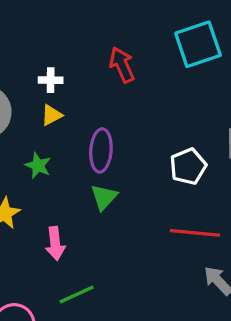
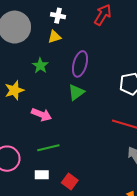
red arrow: (122, 65) -> (103, 15), turned 45
pink arrow: (55, 243) -> (41, 115), turned -72

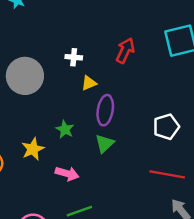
yellow triangle: (54, 37) -> (89, 83), moved
green star: (40, 66) -> (65, 129), moved

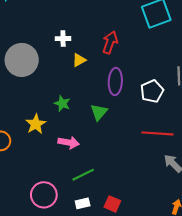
red arrow: (125, 51) -> (110, 42), moved
purple ellipse: (105, 110) -> (115, 81), moved

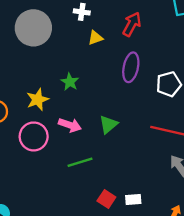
green triangle: (99, 112) -> (108, 124), moved
pink circle: (44, 195) -> (34, 136), moved
white rectangle: (83, 203) -> (133, 199), moved

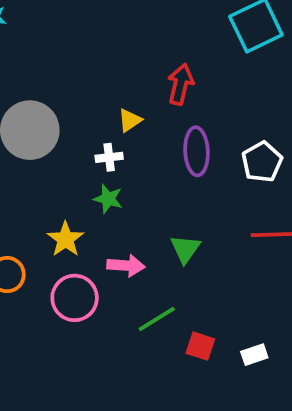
white cross: (82, 12) -> (109, 157), moved
red square: (106, 199) -> (200, 346), moved

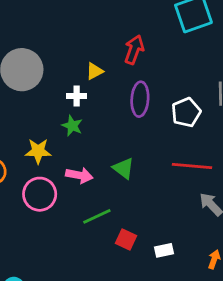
yellow star: (65, 239) -> (38, 151), turned 30
green triangle: (185, 249) -> (123, 168), turned -35

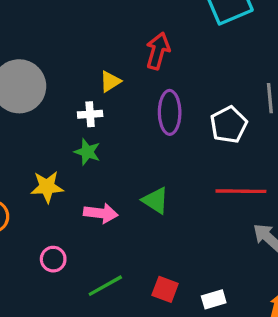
pink circle: (40, 194) -> (53, 259), moved, size x0.6
green line: (97, 216) -> (105, 286), moved

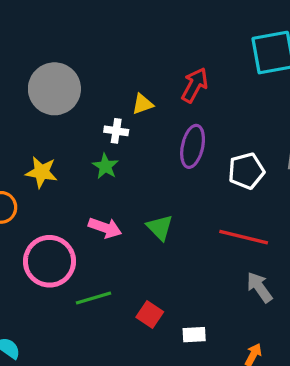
yellow star: (47, 187) -> (41, 172), moved
pink circle: (53, 259) -> (49, 261), size x2.0

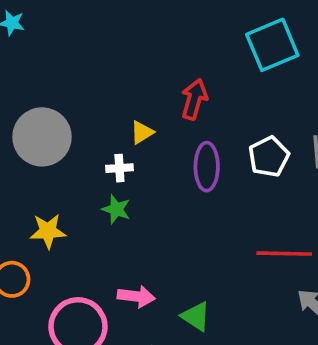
white pentagon: (246, 171) -> (269, 157), moved
green triangle: (160, 227) -> (196, 316), moved
pink arrow: (105, 228) -> (136, 296), moved

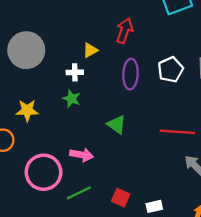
green triangle: (196, 316) -> (117, 125), moved

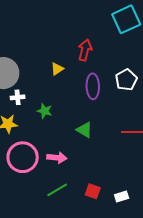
white cross: (75, 72) -> (18, 97), moved
pink circle: (44, 172) -> (23, 157), moved

